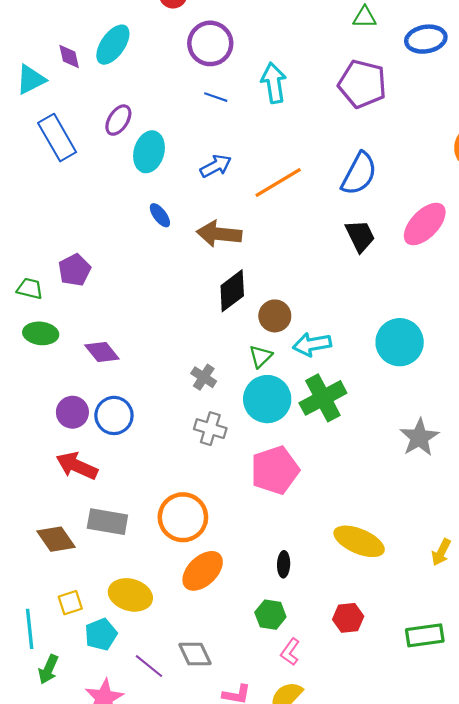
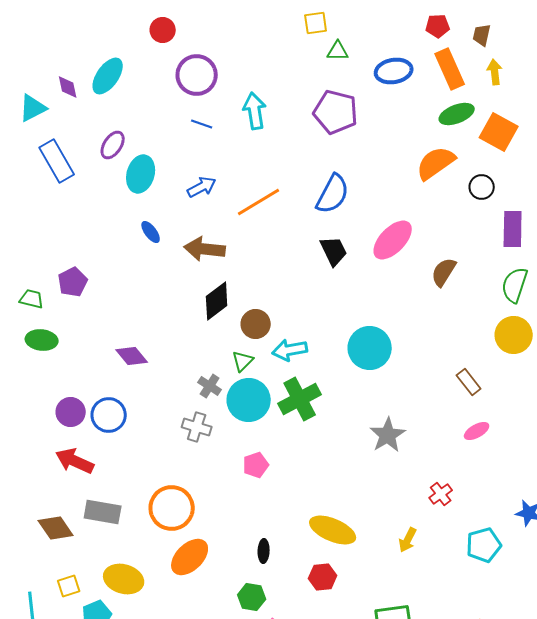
purple diamond: (102, 352) -> (132, 356), moved
gray cross: (204, 377) -> (210, 386), moved
pink pentagon: (275, 470) -> (256, 465), size x0.6
red hexagon: (348, 618) -> (323, 577), moved

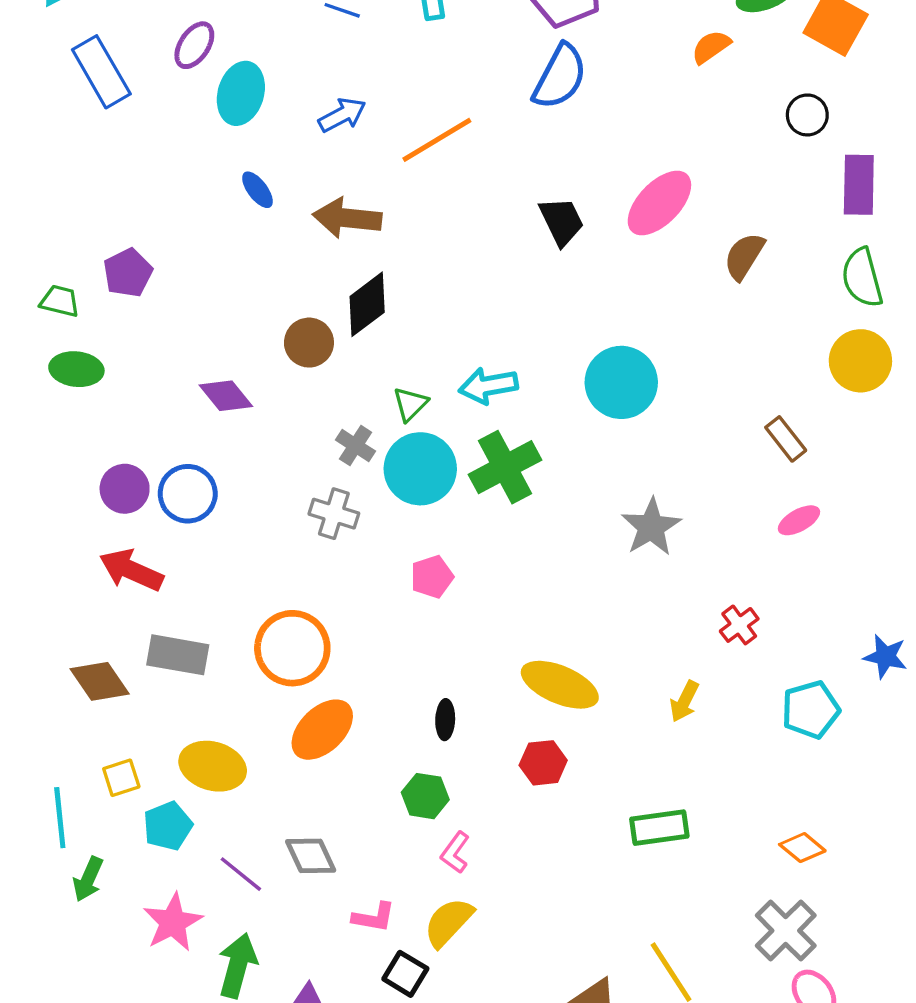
orange semicircle: (436, 163) -> (711, 47), moved, size x0.6
blue semicircle: (333, 194) -> (560, 77), moved
green semicircle: (515, 285) -> (862, 278), turned -33
brown circle: (256, 324) -> (309, 343), moved

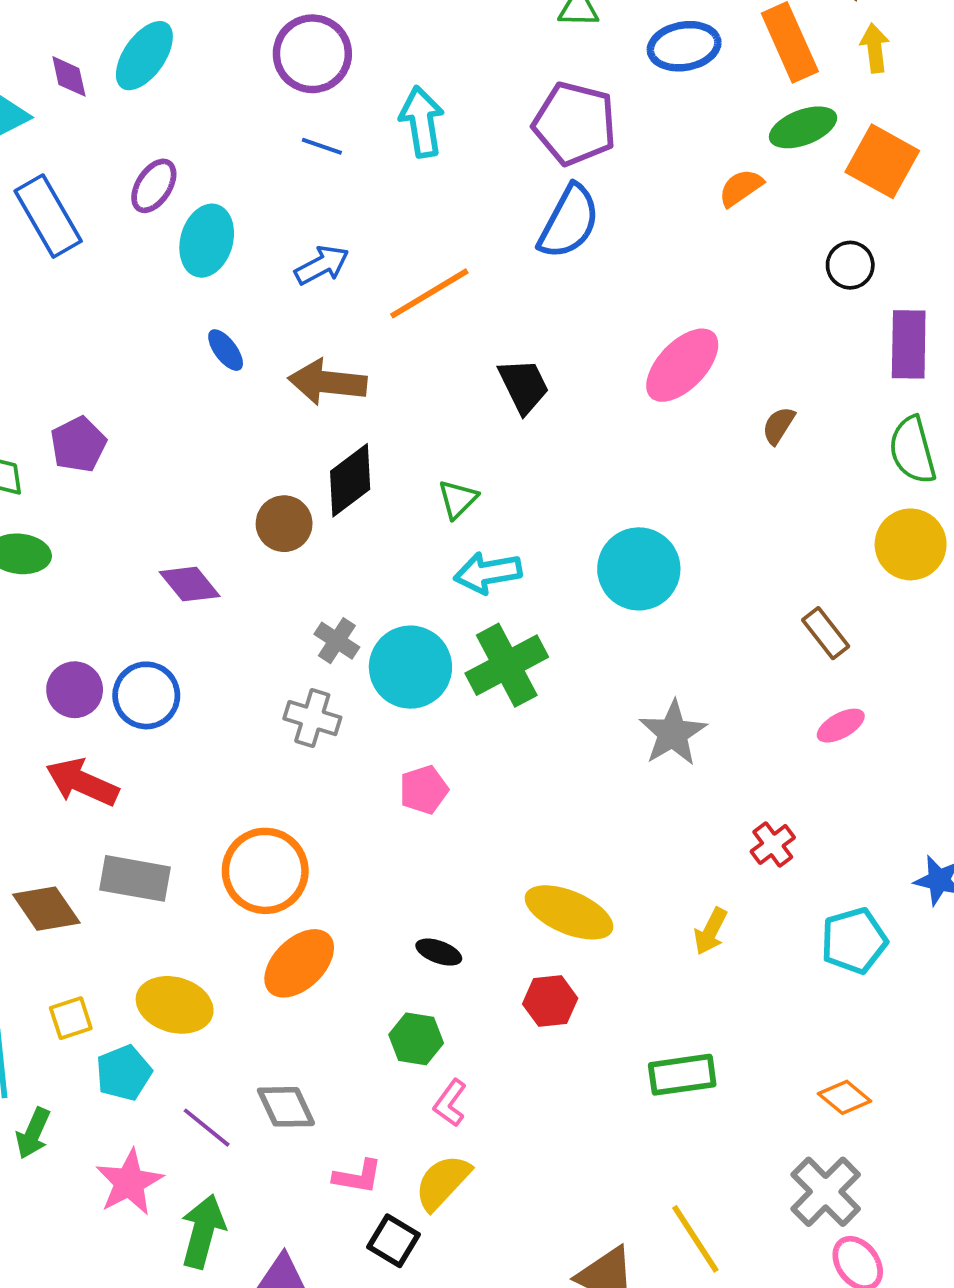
black trapezoid: (561, 221) -> (524, 386), moved
brown semicircle: (744, 256) -> (778, 426), size x0.7
green triangle: (410, 404) -> (458, 499), moved
black ellipse: (445, 720) -> (439, 952), turned -72

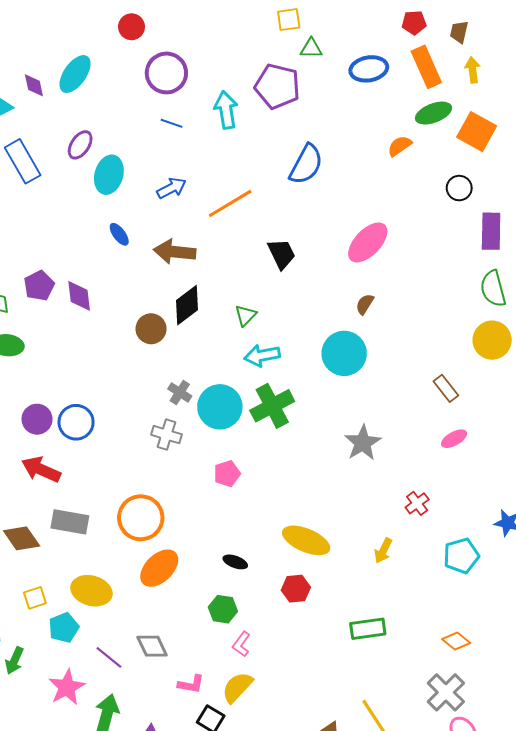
purple pentagon: (575, 124) -> (277, 86), moved
brown semicircle: (778, 426) -> (365, 304), moved
purple diamond: (190, 584) -> (79, 296), moved, turned 32

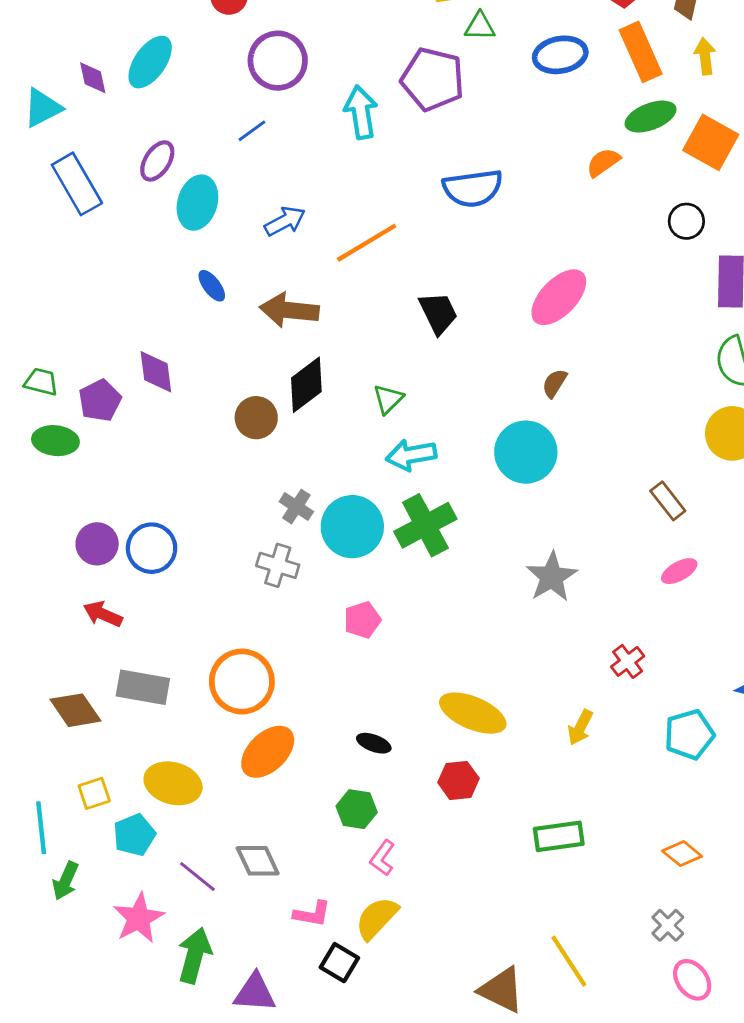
blue line: (172, 123) -> (252, 131), moved, turned -55
blue semicircle: (306, 164) -> (473, 188), turned 54
purple pentagon: (39, 286) -> (100, 400), moved
red arrow: (41, 469) -> (103, 614), size x0.7
gray cross: (446, 692) -> (668, 925), size x0.6

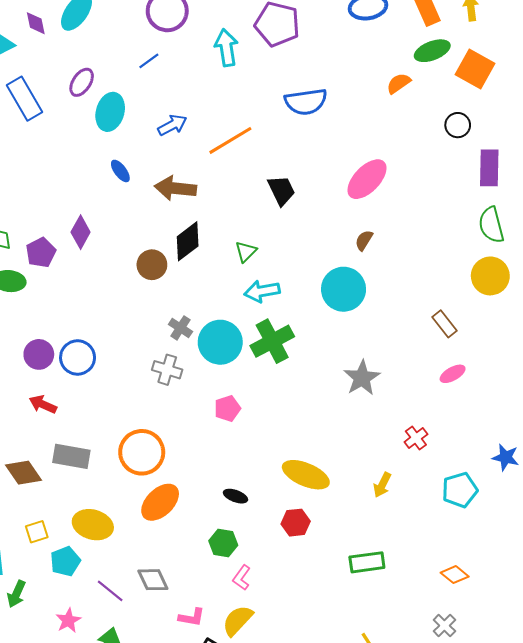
purple diamond: (156, 372) -> (81, 232), turned 36
pink star: (139, 918) -> (68, 620), size x0.7

